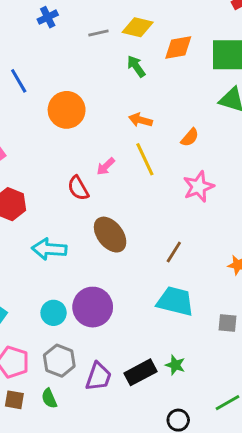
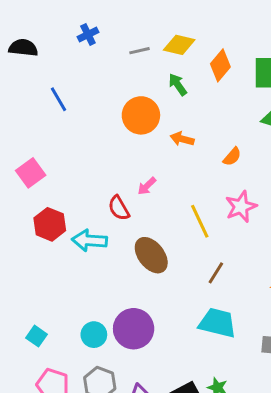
orange diamond: (178, 48) -> (220, 65), turned -40
orange circle: (67, 110) -> (141, 115), moved
yellow line: (145, 159) -> (200, 221), moved
cyan arrow: (49, 249) -> (89, 240), moved

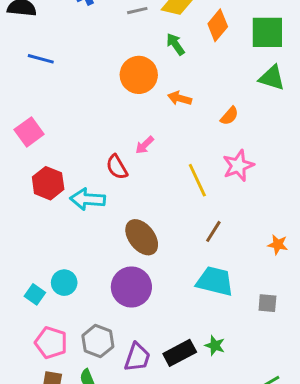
blue line: (59, 99) -> (41, 59), moved, turned -45
brown ellipse: (151, 255) -> (142, 237), moved
cyan circle: (94, 335) -> (64, 283), moved

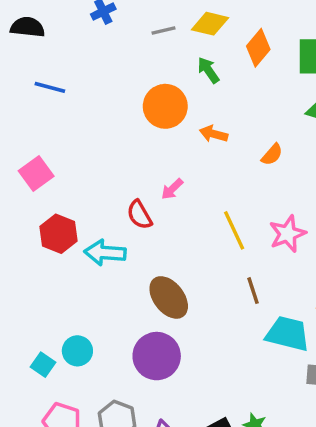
pink star: (238, 166) -> (288, 234), moved
brown line: (213, 231) -> (253, 291), turned -50
cyan trapezoid: (215, 281) -> (288, 334), moved

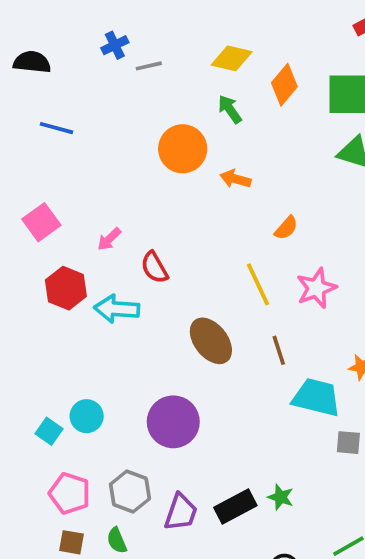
gray line: (164, 31) -> (149, 66), moved
orange semicircle: (272, 155) -> (286, 228), moved
pink arrow: (172, 189) -> (109, 239), moved
brown ellipse: (169, 297) -> (211, 341), moved

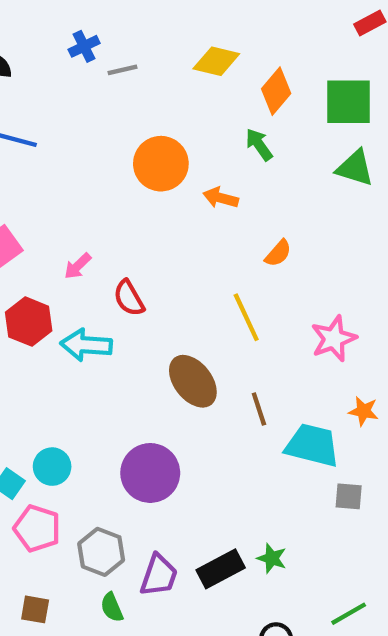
green arrow: (230, 109) -> (259, 144), moved
pink star: (316, 288) -> (334, 339), moved
brown line: (279, 350) -> (259, 409), moved
pink pentagon: (70, 493) -> (37, 528), moved
green semicircle: (117, 540) -> (112, 607), moved

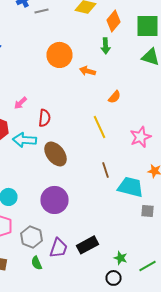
green arrow: (259, 144) -> (106, 46), turned -147
red semicircle: (129, 298) -> (44, 118), turned -144
brown ellipse: (193, 381) -> (56, 154), moved
green star: (272, 558) -> (120, 258), moved

